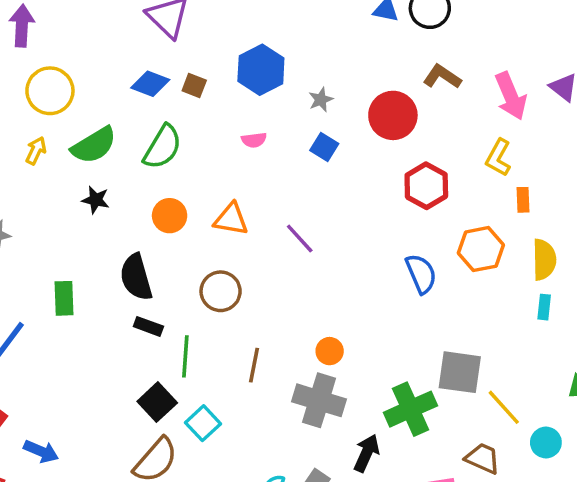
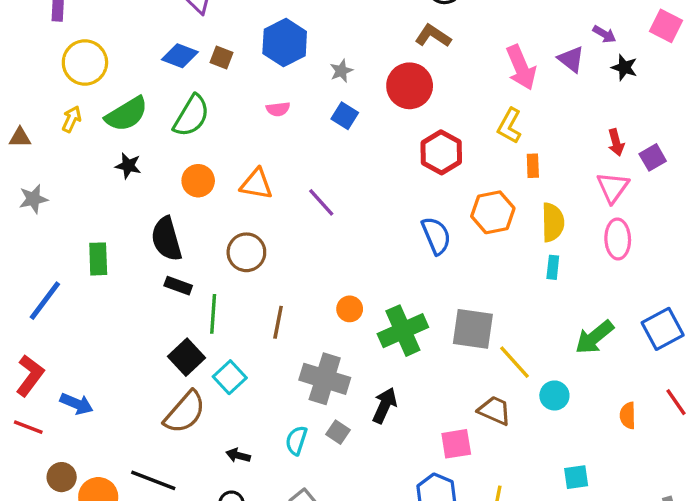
brown L-shape: (442, 77) -> (433, 36), moved
gray cross: (319, 400) -> (325, 379), moved
green cross: (410, 409) -> (403, 331), moved

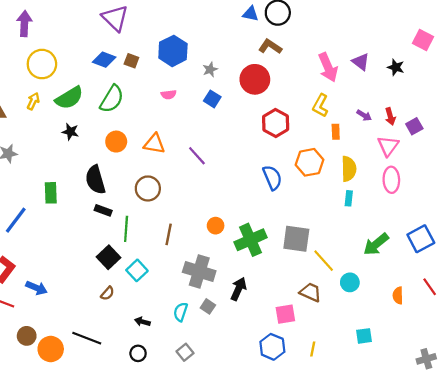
purple arrow: (604, 34) -> (364, 115), moved
brown semicircle: (185, 412) -> (107, 293), size x0.5

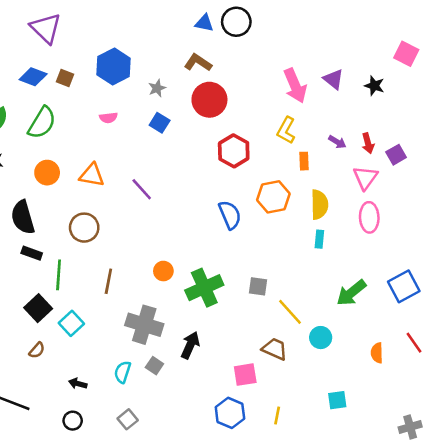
brown L-shape: (270, 47) -> (198, 63), moved
gray square: (296, 239) -> (258, 286), size x0.6

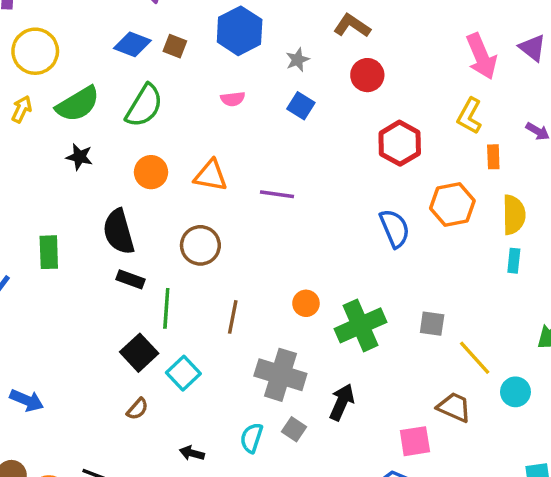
red circle: (209, 100) -> (367, 75), size x0.7
purple line: (142, 189) -> (277, 194), turned -40

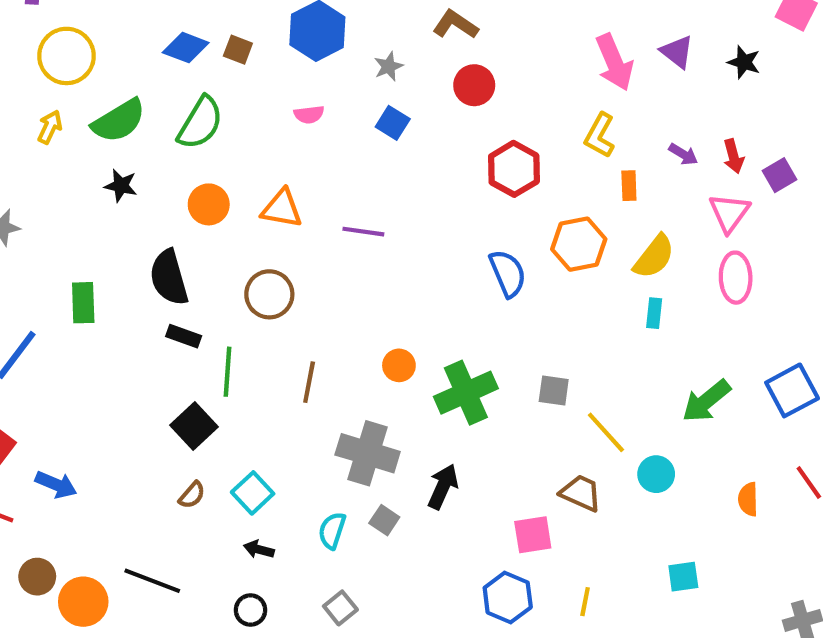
yellow semicircle: (514, 215) -> (654, 257), turned 39
cyan square: (183, 373) -> (253, 493), moved

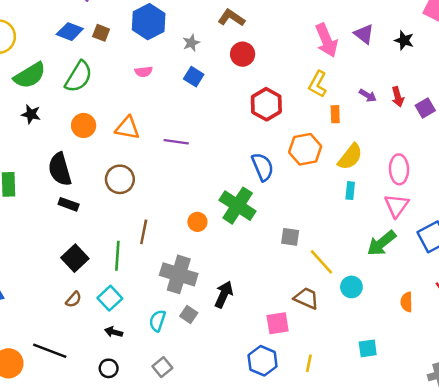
pink triangle: (729, 213) -> (397, 206), moved
green line: (228, 372) -> (117, 256), moved
green cross: (466, 393) -> (238, 206), moved, turned -33

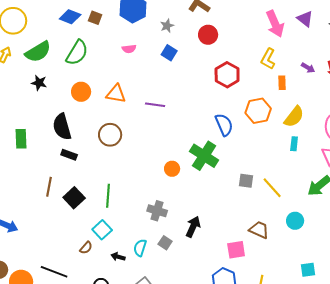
brown line: (144, 232) -> (49, 187), moved
yellow line: (321, 262) -> (272, 188), moved
gray cross: (179, 274) -> (157, 211), size x0.7
brown semicircle: (74, 299) -> (86, 248), moved
black arrow: (114, 332) -> (118, 257), moved

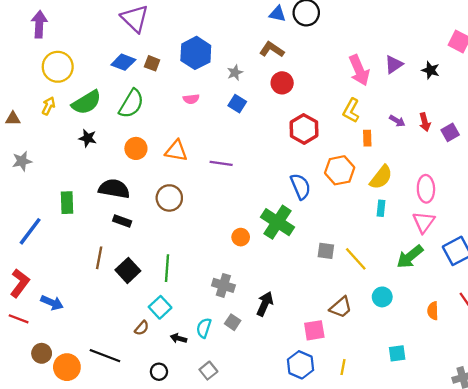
purple triangle: (305, 19) -> (394, 64), turned 48
black semicircle: (62, 127) -> (114, 189), turned 116
brown trapezoid: (259, 230) -> (341, 307), turned 115

